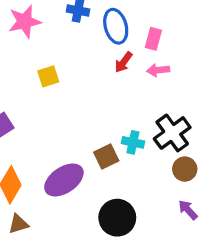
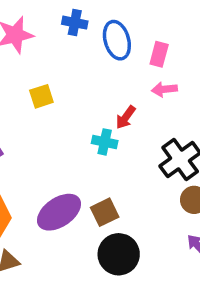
red arrow: (124, 62) -> (126, 117), moved
cyan cross: (133, 142) -> (105, 142), moved
brown square: (106, 156) -> (105, 212), moved

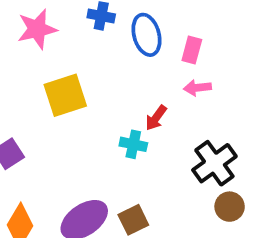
yellow square: (41, 96) -> (65, 95), size x1.6

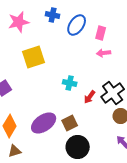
blue ellipse: (146, 35) -> (77, 25), turned 50
red arrow: (156, 118) -> (90, 97), moved

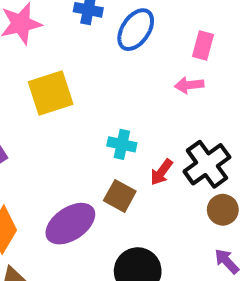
pink rectangle: (101, 33) -> (203, 45), moved
brown square: (70, 123) -> (120, 196), moved, turned -35

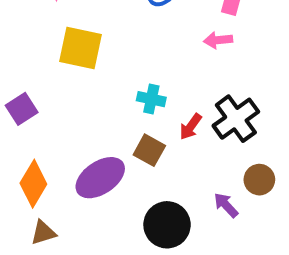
yellow square: (51, 93) -> (81, 48), turned 30
brown circle: (223, 210) -> (259, 180), moved
purple arrow: (227, 261) -> (226, 205), moved

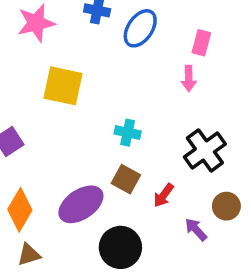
pink arrow: (218, 40) -> (189, 79), turned -85
red arrow: (191, 127) -> (164, 195), moved
black circle: (167, 225) -> (120, 247), moved

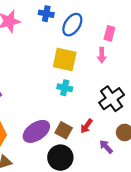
yellow square: (63, 86) -> (65, 59), moved
brown square: (126, 179) -> (64, 130), moved

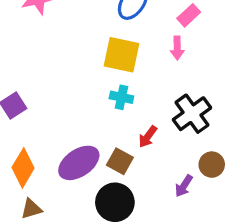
pink rectangle: (109, 33) -> (189, 15), turned 32
red arrow: (87, 126) -> (148, 137), moved
purple arrow: (106, 147) -> (184, 186), turned -104

